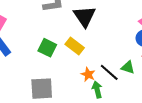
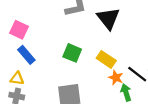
yellow rectangle: (75, 46) -> (106, 59), moved

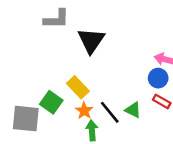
green square: (72, 53) -> (51, 102), moved

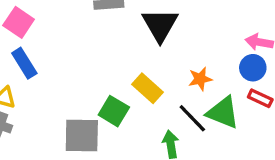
green triangle: (133, 110) -> (223, 113), size x1.5
orange star: (84, 111) -> (200, 79), moved, turned 30

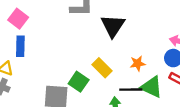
blue rectangle: (24, 63) -> (20, 46), turned 30
black line: (192, 118) -> (131, 90), turned -50

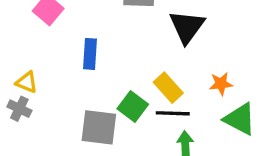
blue rectangle: (20, 46) -> (90, 54), moved
black line: (131, 90) -> (173, 113), moved

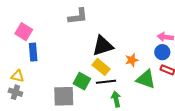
black triangle: (187, 27) -> (103, 46), moved, turned 45
blue rectangle: (90, 54) -> (33, 52), moved

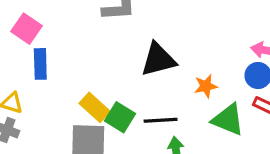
yellow rectangle: (101, 67) -> (95, 107), moved

